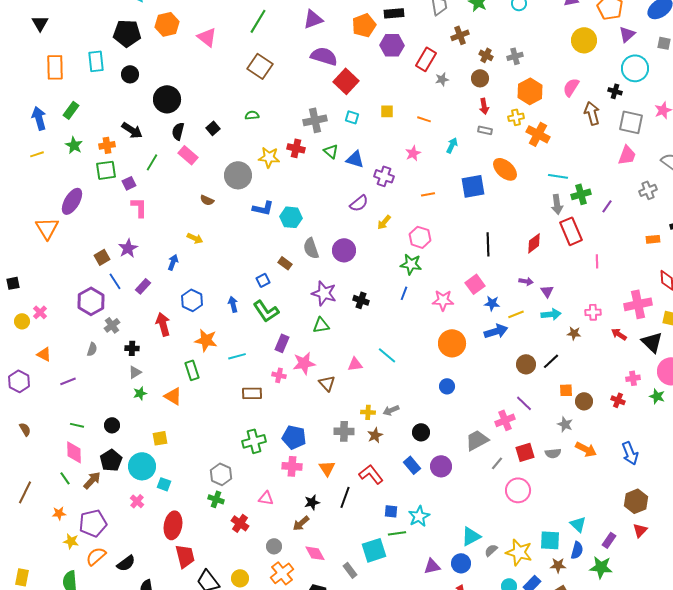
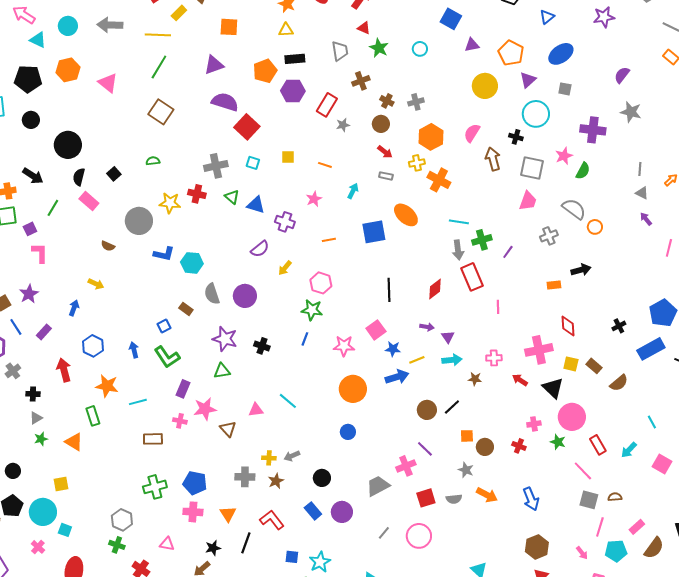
red arrow: (484, 106) -> (385, 152), turned -42
gray line: (497, 463) -> (384, 533), moved

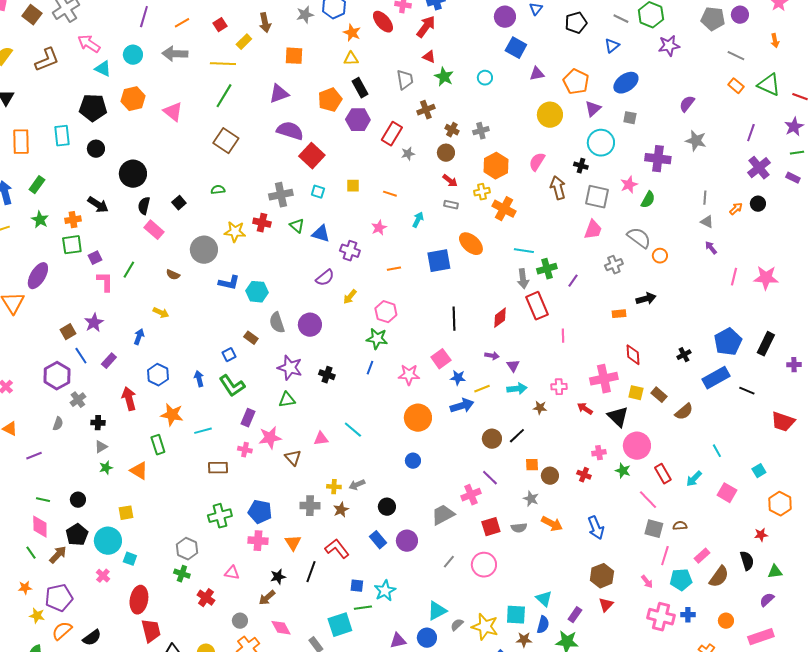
black rectangle: (295, 59) -> (360, 88), turned 66
green line: (53, 208) -> (129, 270), moved

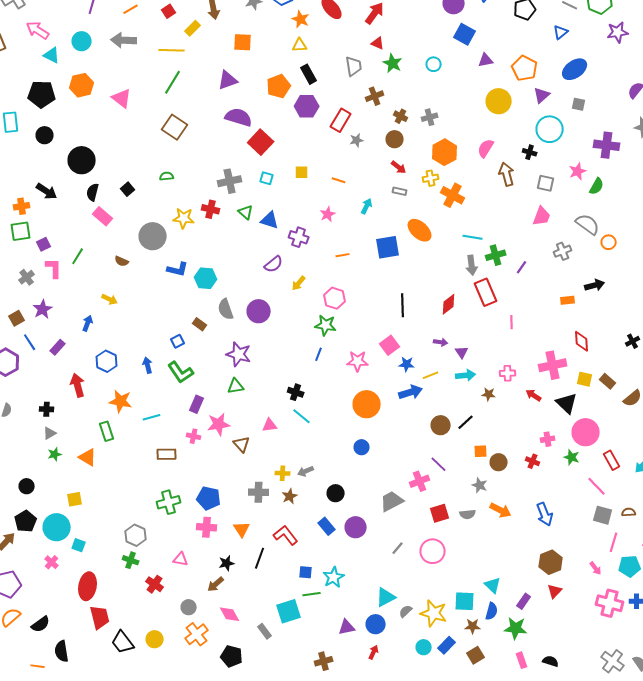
gray square: (597, 197) -> (546, 183), size x0.7
black cross: (327, 375) -> (296, 392), moved
gray cross: (78, 400) -> (27, 277), moved

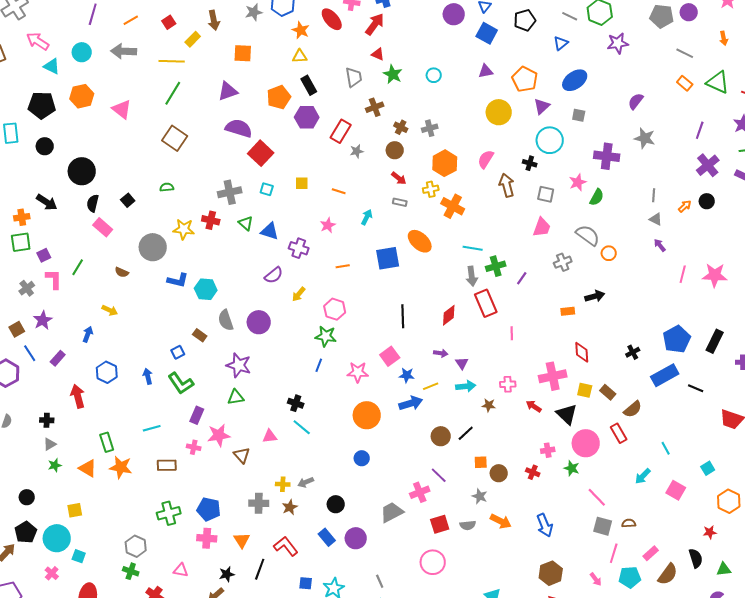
blue square: (465, 34) -> (487, 33), moved
orange star: (121, 401) -> (121, 467), moved
red rectangle: (612, 460) -> (619, 433), moved
gray line: (398, 548) -> (380, 581), moved, turned -64

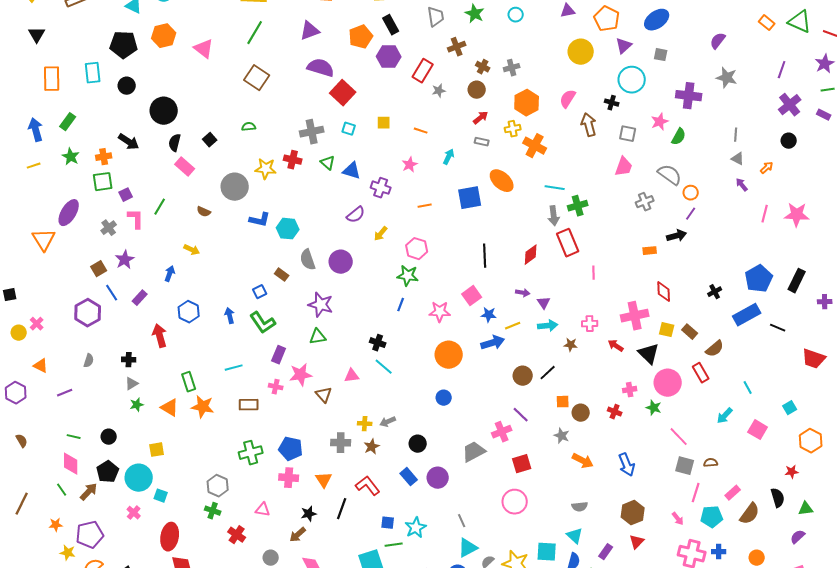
red arrow: (399, 178) -> (481, 118), turned -77
orange arrow: (685, 206) -> (767, 168), moved
purple line: (522, 278) -> (691, 214), moved
gray semicircle: (468, 525) -> (580, 507), moved

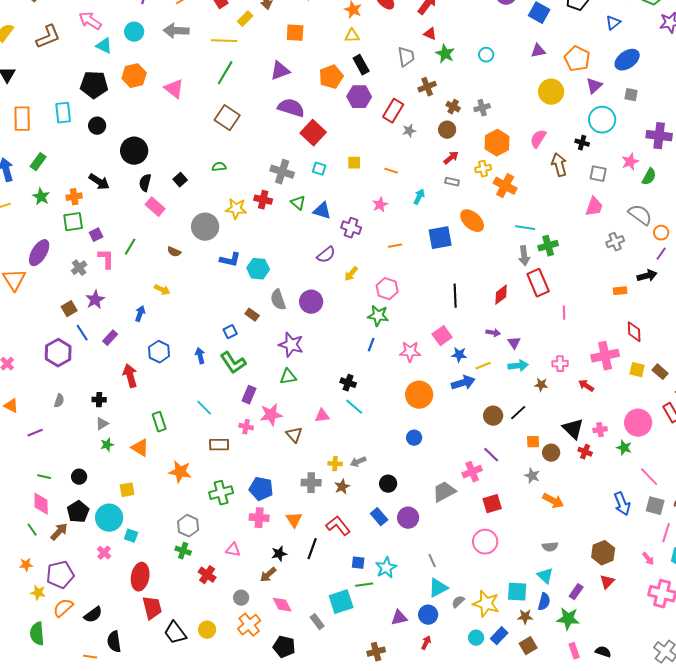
gray cross: (312, 132) -> (282, 172), turned 30
black triangle: (649, 354) -> (573, 429), moved
cyan line: (234, 368) -> (204, 408), turned 60
orange star: (203, 407) -> (180, 472), moved
blue arrow: (627, 465) -> (622, 504), moved

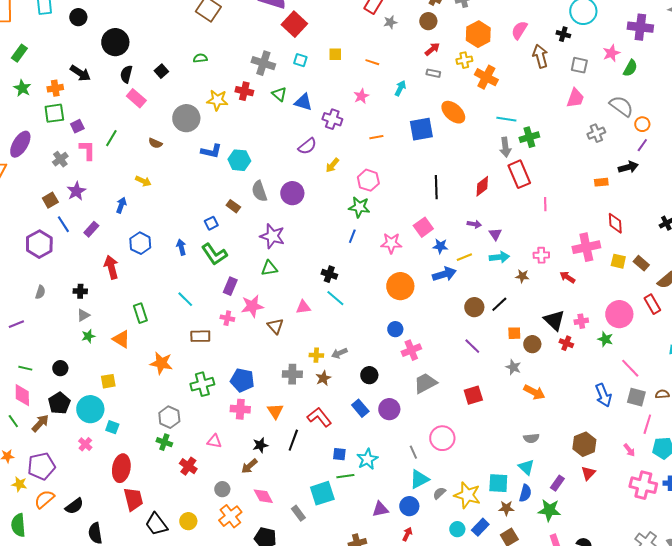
pink cross: (472, 472) -> (411, 350), moved
pink circle: (485, 542) -> (442, 438), moved

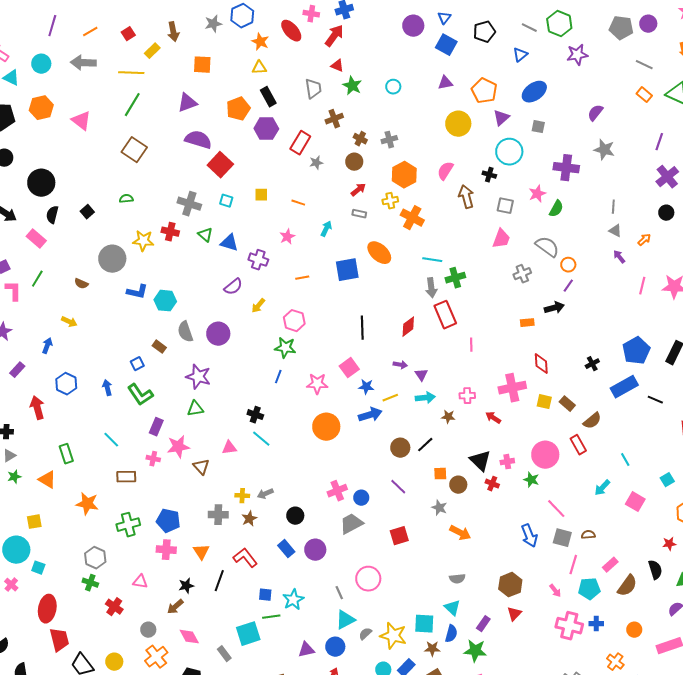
pink rectangle: (136, 98) -> (36, 239), moved
blue circle: (395, 329) -> (361, 498), moved

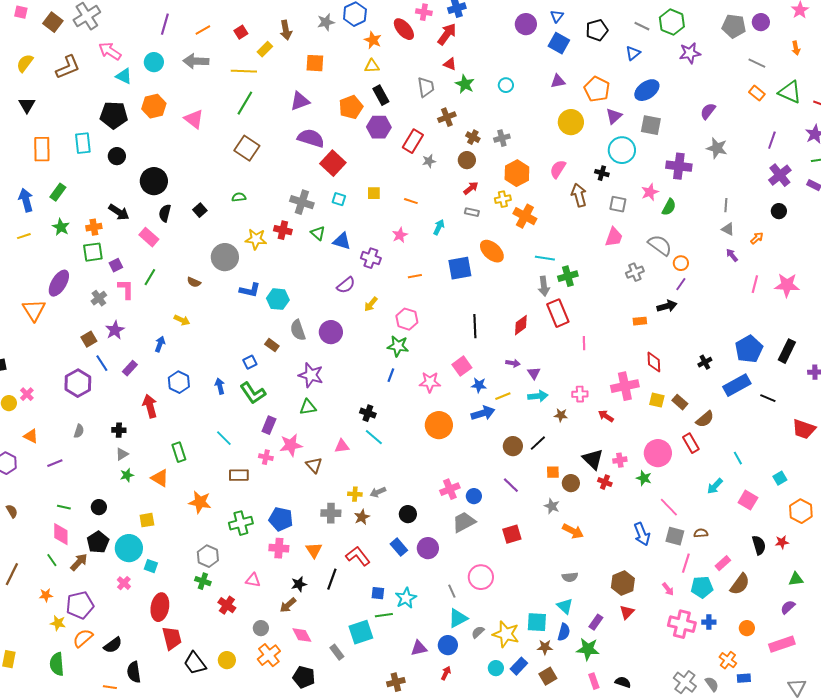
gray square: (538, 127) -> (651, 125), size x1.5
black semicircle: (655, 570) -> (759, 545), moved

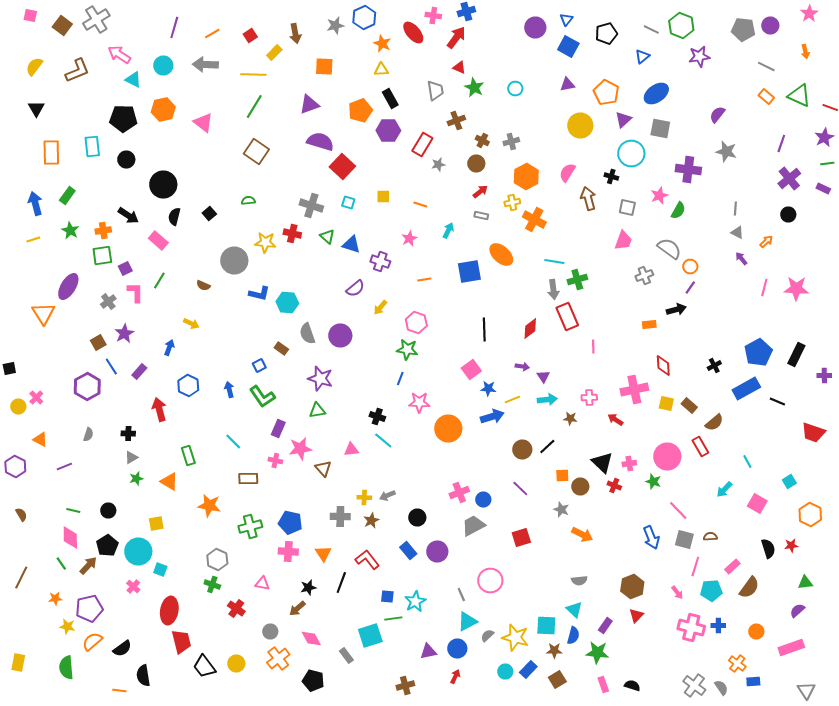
pink star: (430, 382) -> (419, 402), moved

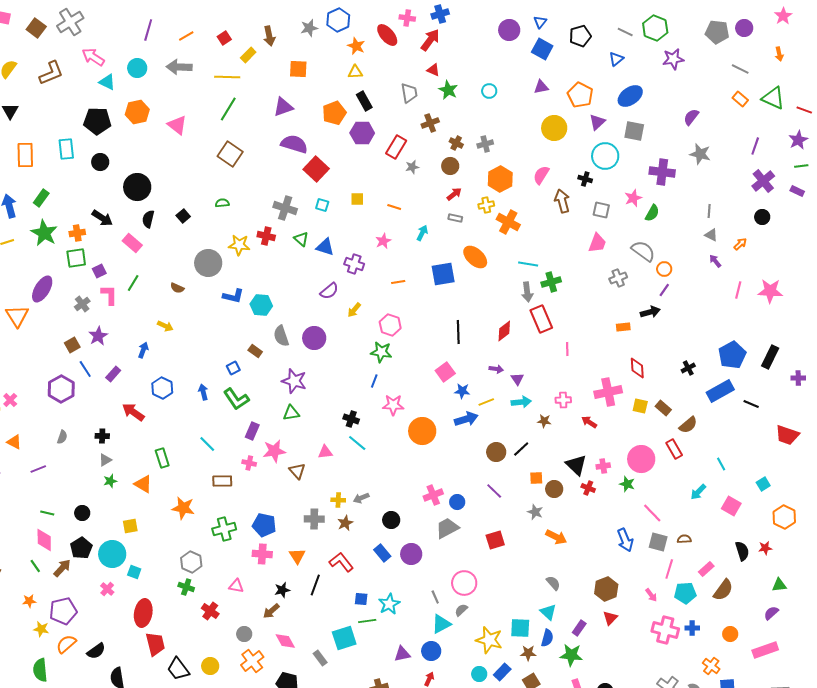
green star: (70, 230) -> (44, 233), size x1.5
red arrow: (159, 410) -> (133, 412), turned -40
gray semicircle: (579, 580) -> (553, 583), turned -126
gray semicircle: (487, 636) -> (461, 610), moved

